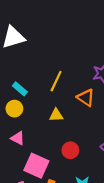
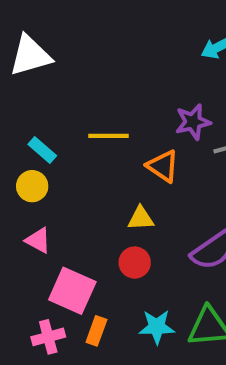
yellow line: (56, 81) -> (109, 136), turned 65
yellow triangle: (56, 115) -> (141, 218), moved

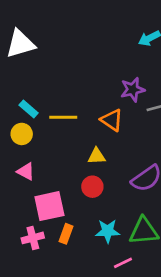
yellow line: (109, 136) -> (63, 117), moved
pink square: (72, 291) -> (49, 206), turned -36

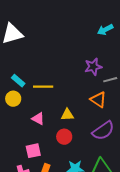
orange triangle: (112, 120) -> (98, 100), moved
pink triangle: (26, 171) -> (38, 119), moved
pink square: (49, 206) -> (33, 151), size x0.7

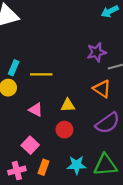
cyan rectangle: (18, 81) -> (14, 68), turned 72
pink square: (33, 151) -> (30, 145), turned -35

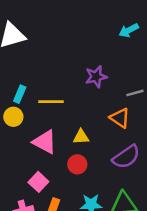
purple star: (97, 52) -> (96, 77), moved
pink triangle: (36, 110) -> (45, 142), size x1.5

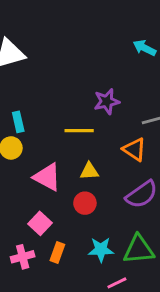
cyan arrow: (129, 30) -> (144, 48), turned 54
cyan rectangle: (20, 94) -> (18, 122), turned -36
yellow line: (51, 102) -> (79, 131), moved

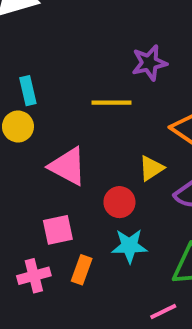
yellow triangle: (89, 171) -> (151, 168), moved, turned -30
pink square: (40, 223) -> (58, 230), turned 35
cyan star: (101, 250) -> (129, 246), moved

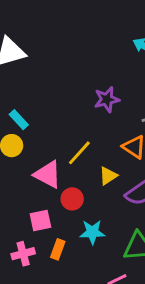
cyan rectangle: (28, 91) -> (19, 120), turned -30
yellow line: (112, 103) -> (79, 153), moved, turned -48
red circle: (119, 202) -> (72, 199), moved

